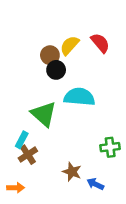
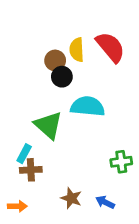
red semicircle: (100, 43) -> (110, 47), size x1.4
yellow semicircle: (70, 45) -> (77, 50), turned -45
brown cross: (28, 155) -> (31, 170), turned 30
brown star: (72, 172) -> (71, 198), moved

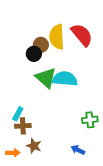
yellow semicircle: (77, 50) -> (57, 37), size x1.4
black circle: (62, 77) -> (34, 54), moved
green triangle: (48, 125) -> (46, 78), moved
brown star: (71, 198) -> (34, 146), moved

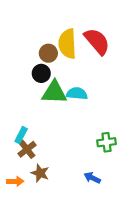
black circle: (34, 54) -> (41, 73), moved
green triangle: (46, 78) -> (54, 92), turned -40
cyan semicircle: (65, 79) -> (77, 94), size x0.7
brown cross: (23, 126) -> (27, 149), turned -35

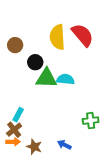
brown circle: (48, 53) -> (15, 45), moved
brown cross: (27, 149) -> (14, 130), moved
blue arrow: (92, 178) -> (64, 145), moved
orange arrow: (15, 181) -> (13, 142), moved

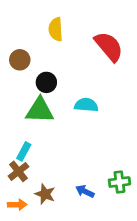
yellow semicircle: (57, 37) -> (56, 29), moved, size x0.7
green triangle: (46, 78) -> (40, 110), moved
green cross: (91, 121) -> (119, 182), moved
orange arrow: (13, 142) -> (17, 205), moved

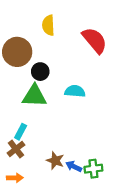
brown circle: (20, 60) -> (17, 52), size x1.6
green cross: (119, 182) -> (93, 169), moved
brown star: (45, 194) -> (55, 161), moved

